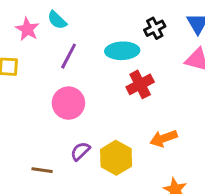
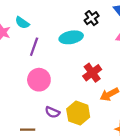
red cross: (140, 84) -> (92, 73), moved
purple semicircle: (80, 151) -> (52, 112), turned -104

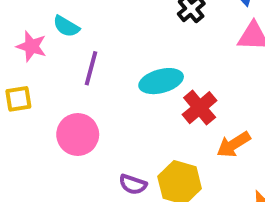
cyan ellipse: (71, 37) -> (161, 81), moved
pink circle: (39, 80) -> (78, 134), moved

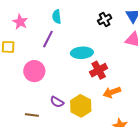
cyan semicircle: (66, 26) -> (57, 17), moved, turned 40

